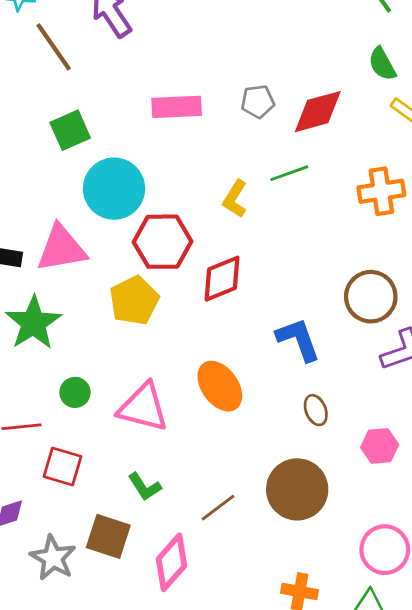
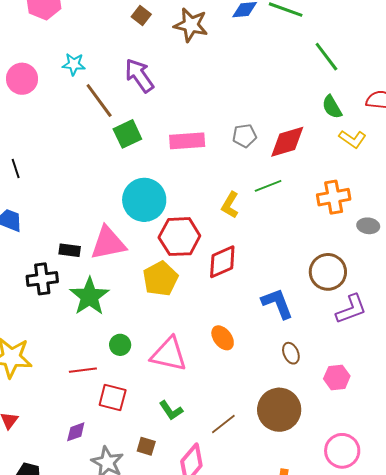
green square: (70, 130) -> (127, 134), moved
orange ellipse: (220, 386) -> (223, 338), size x0.7
brown square: (108, 536) -> (146, 446), size x0.6

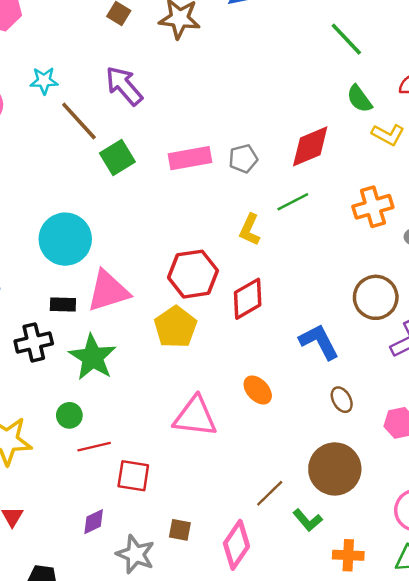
gray pentagon: (244, 136) -> (243, 159), moved
cyan circle: (144, 200) -> (65, 239), moved
green circle: (120, 345) -> (69, 415), moved
green L-shape: (171, 410) -> (308, 520), moved

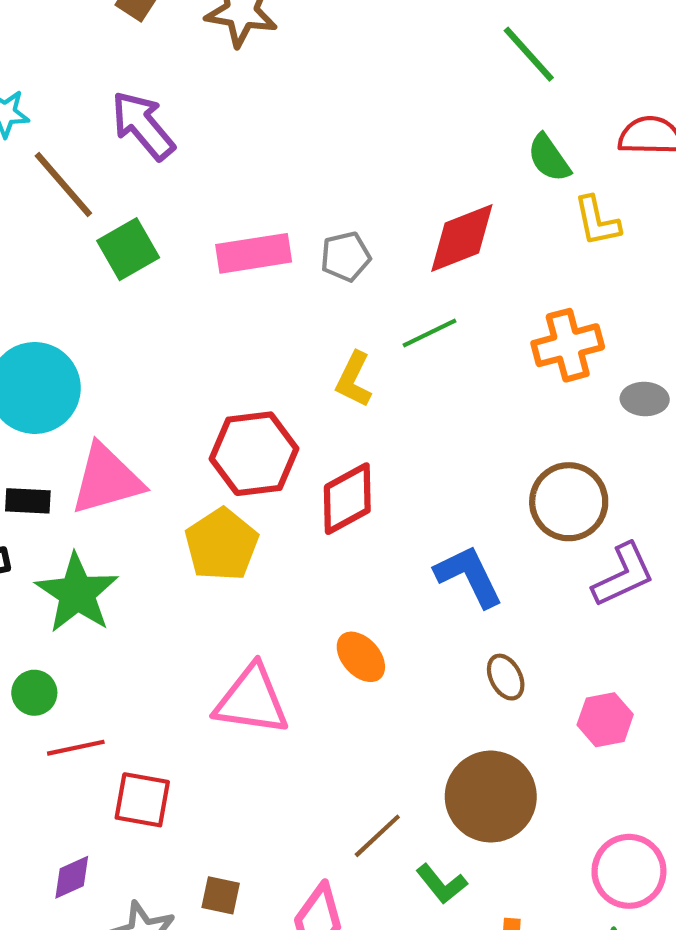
yellow L-shape: (388, 135) -> (597, 221), turned 48

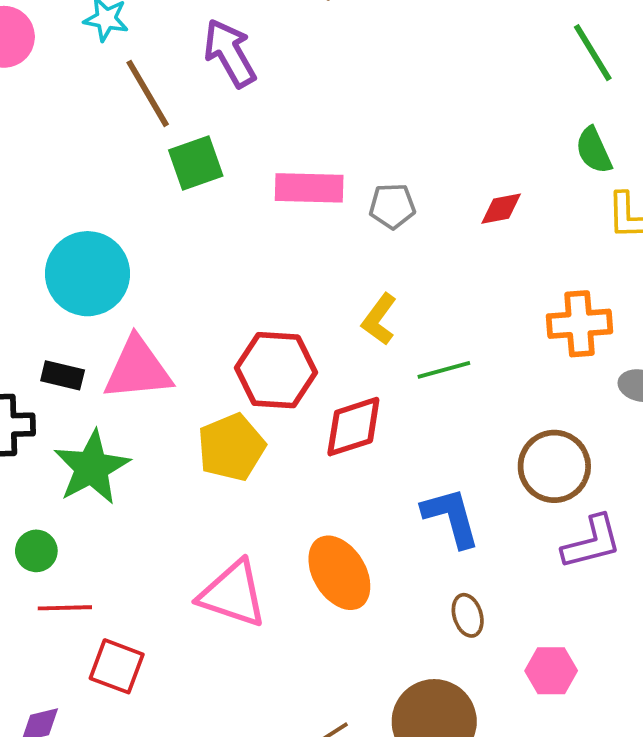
red diamond: (462, 238) -> (501, 209), size x0.6
green line: (430, 333) -> (444, 370), moved
orange ellipse: (361, 657) -> (339, 573), size x1.5

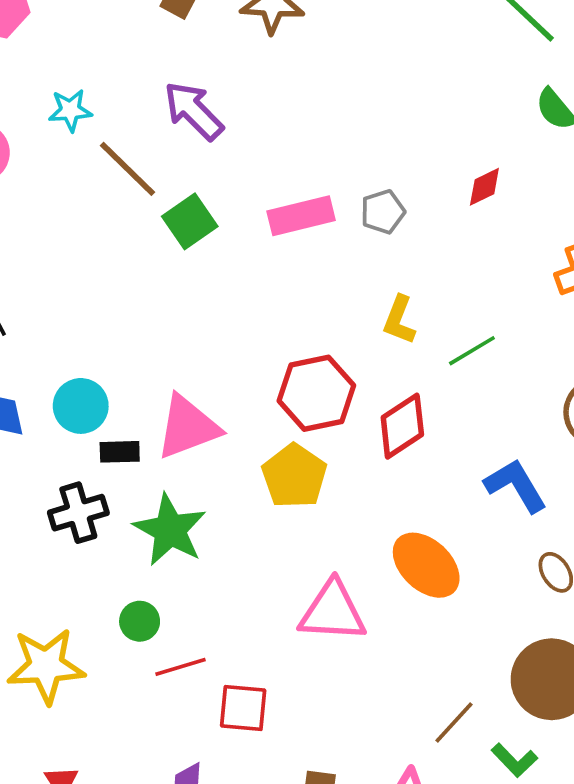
cyan circle: (88, 274) -> (81, 406), moved, size x0.7

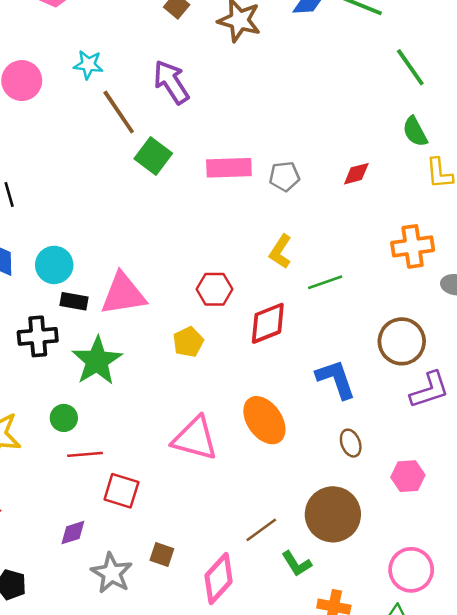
green square: (190, 221) -> (153, 156), turned -30
red hexagon: (316, 393) -> (214, 289), size x0.7
yellow pentagon: (294, 476) -> (188, 342), size x0.7

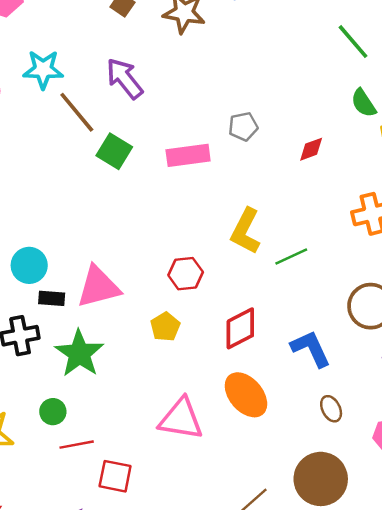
cyan star: (88, 65) -> (43, 69), size x1.4
gray pentagon: (284, 176) -> (243, 126), moved
yellow L-shape: (280, 251) -> (245, 231), size x1.4
red diamond: (268, 323) -> (240, 328), moved

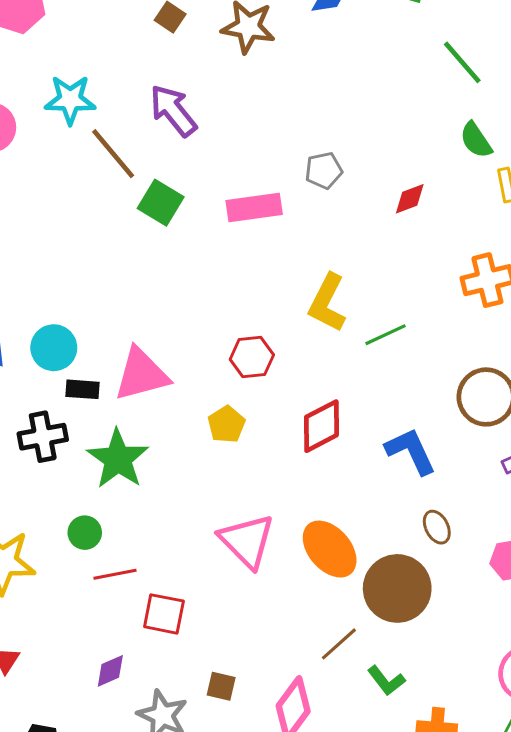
orange ellipse: (246, 395) -> (330, 549), moved
pink triangle: (181, 419) -> (247, 541), turned 36
brown circle: (321, 479) -> (397, 588), moved

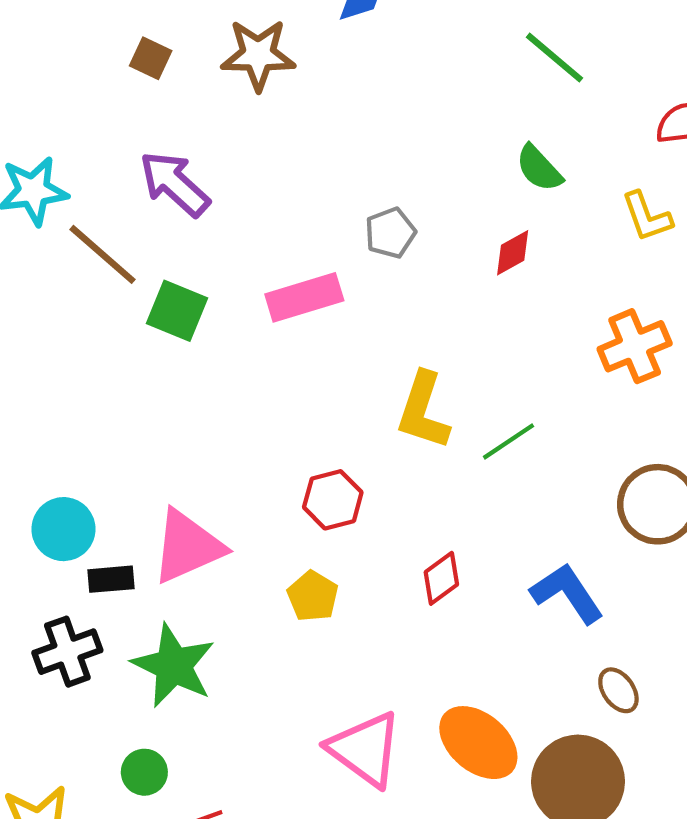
green semicircle: (476, 140) -> (539, 168), moved
red diamond: (321, 426) -> (441, 578), size x0.7

